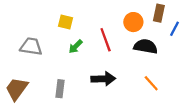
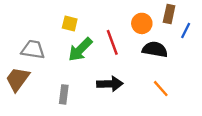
green arrow: (76, 46) -> (80, 49), size x1.6
brown trapezoid: (17, 89) -> (18, 79), moved

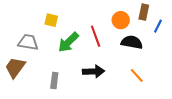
yellow square: (70, 23) -> (51, 20), moved

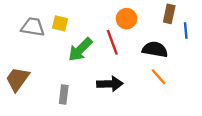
orange circle: (121, 20) -> (126, 19), moved
blue line: (158, 26) -> (186, 30), turned -32
gray trapezoid: (28, 42) -> (33, 27), moved
orange line: (137, 75) -> (158, 77), moved

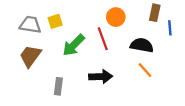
yellow square: (60, 23) -> (55, 21), turned -32
brown trapezoid: (17, 79) -> (30, 56), moved

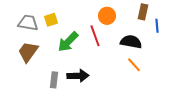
black arrow: (101, 77) -> (78, 76), moved

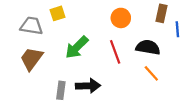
yellow square: (51, 20) -> (57, 13), moved
red line: (95, 36) -> (115, 52), moved

